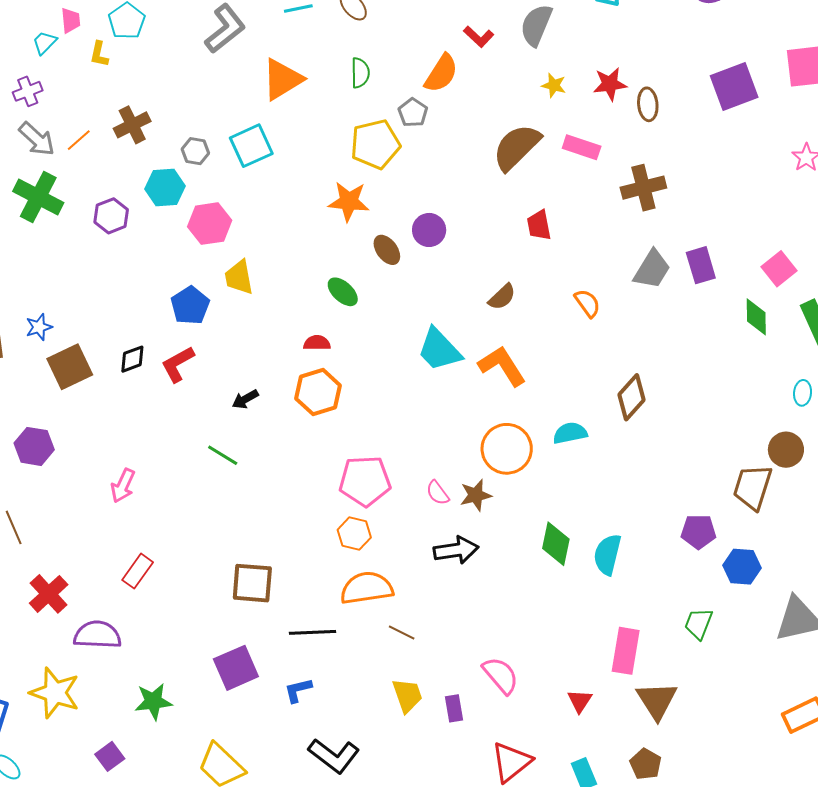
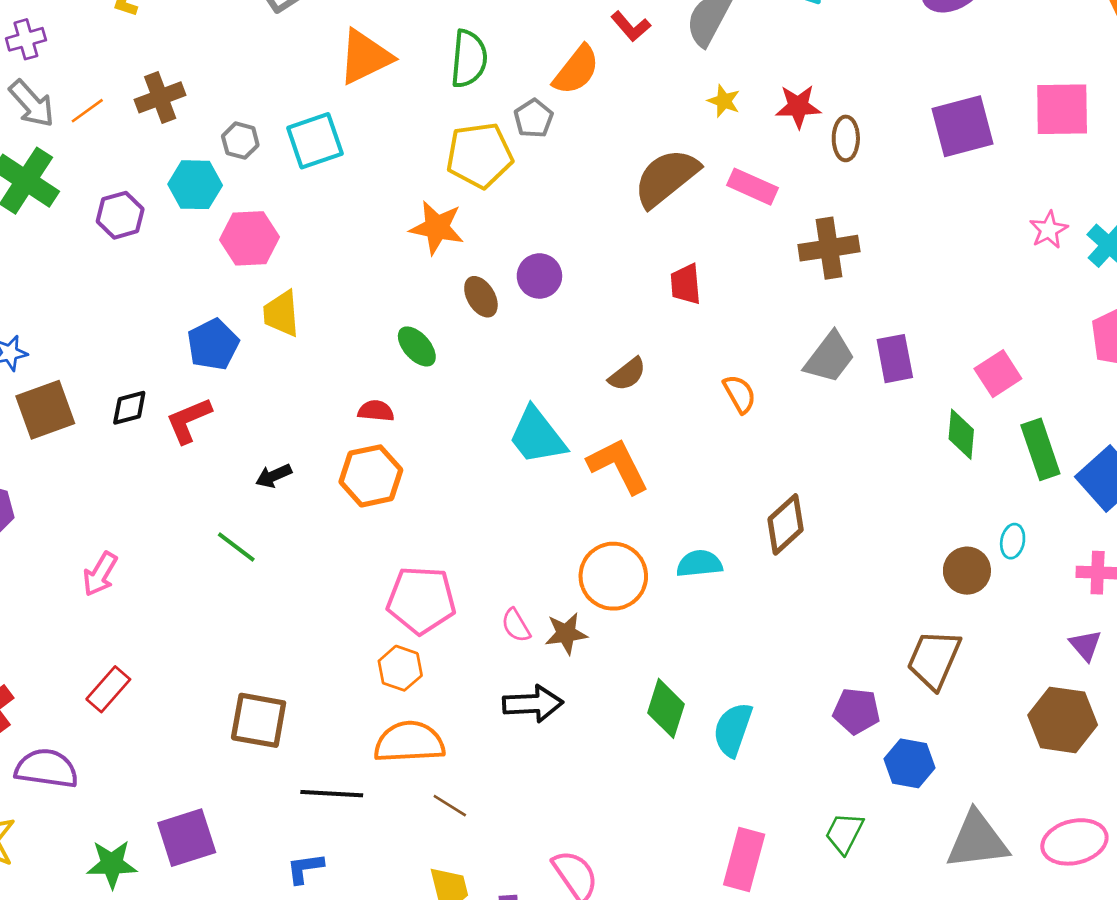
green semicircle: (360, 73) -> (469, 59), size x1.4
brown circle: (786, 450) -> (967, 571), moved
purple square: (236, 668) -> (187, 838), moved

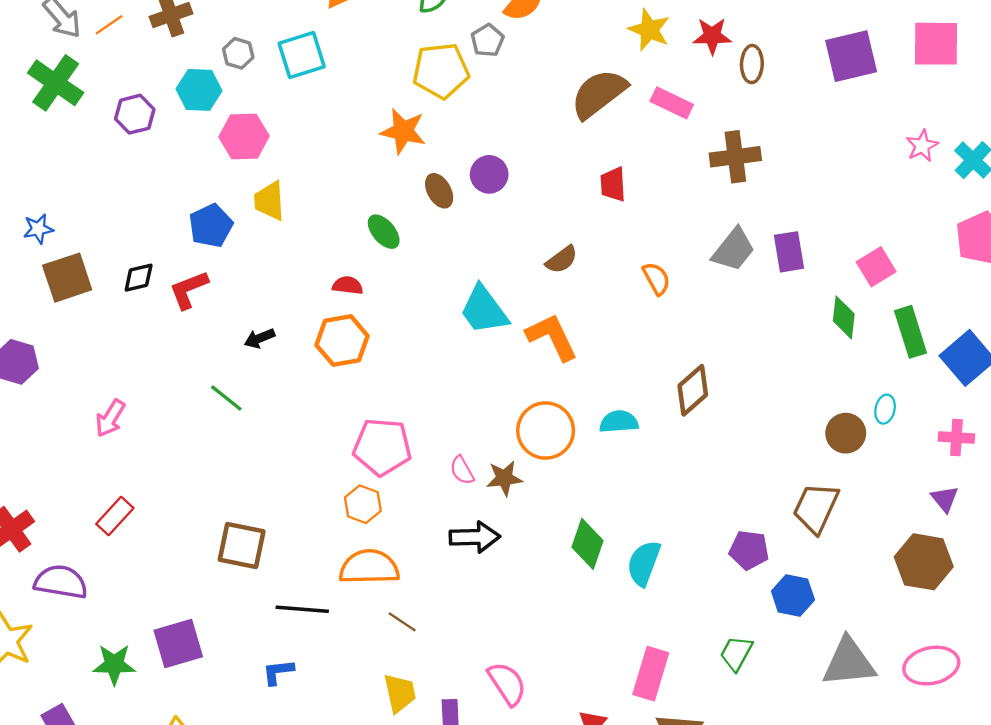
yellow star: (724, 101) -> (649, 30), size x1.5

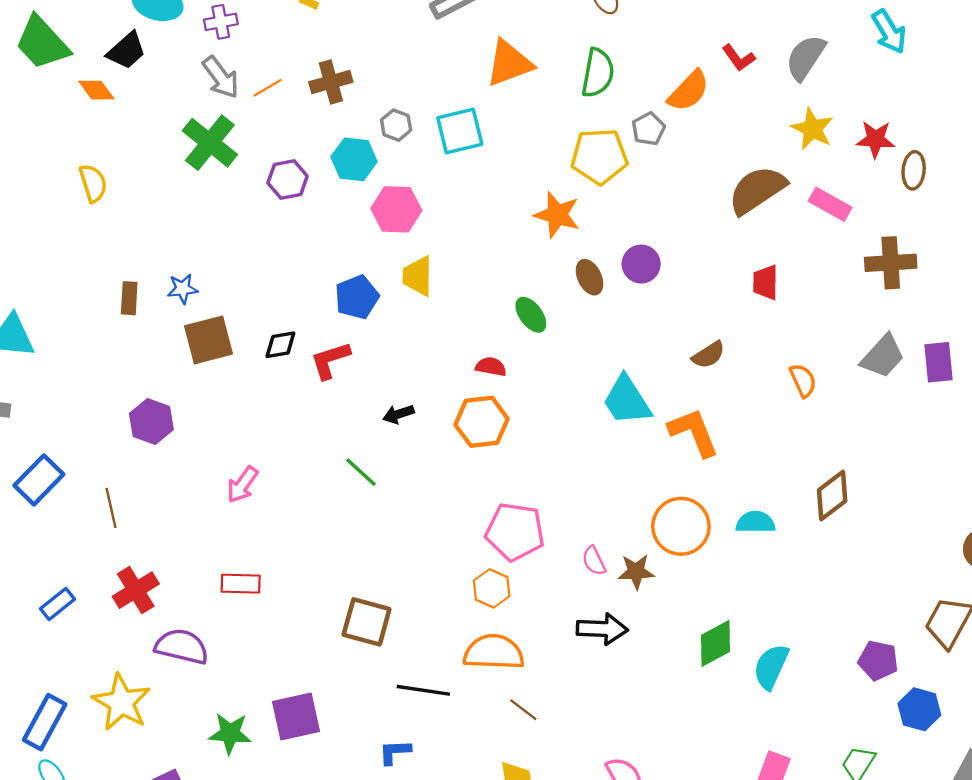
red rectangle: (115, 516) -> (241, 584), turned 45
green diamond: (587, 544) -> (716, 643), turned 39

